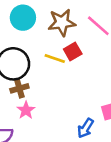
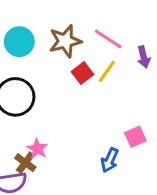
yellow line: (55, 58) -> (107, 71), moved, turned -66
brown cross: (19, 88) -> (25, 163), moved, turned -30

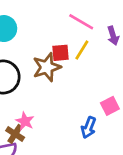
brown star: (65, 41) -> (47, 67), moved
red square: (83, 73) -> (61, 53), turned 36

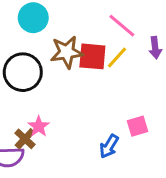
red square: (61, 53) -> (92, 56), size x1.4
brown star: (47, 67) -> (67, 52), moved

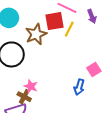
red square: (92, 56) -> (55, 21), moved

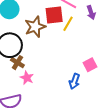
brown cross: (24, 97) -> (17, 63), moved

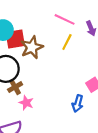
red square: (54, 15) -> (15, 39), moved
brown cross: (17, 63) -> (15, 87), turned 32

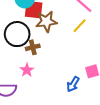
brown cross: (15, 87) -> (33, 47), moved

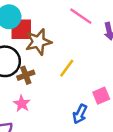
yellow line: (80, 26) -> (67, 68), moved

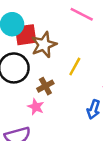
brown cross: (26, 75) -> (45, 86), moved

